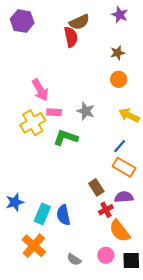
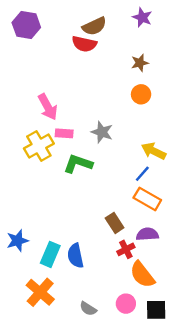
red semicircle: (71, 37) -> (84, 44), turned 114
yellow arrow: (129, 115) -> (154, 151), moved

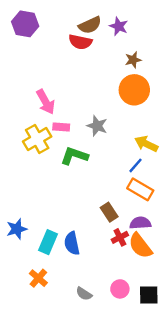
purple star: (142, 17) -> (119, 26), moved
orange circle: (141, 94) -> (134, 90), size x1.6
orange semicircle: (142, 275) -> (140, 246), moved
orange cross: (40, 292) -> (38, 278), size x0.7

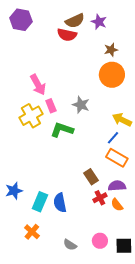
pink rectangle: (61, 127) -> (51, 106), turned 64
orange semicircle: (140, 246) -> (117, 205), size x0.6

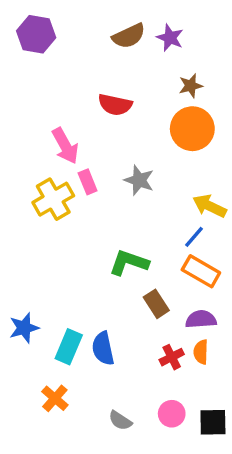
red semicircle: (67, 35) -> (115, 105), moved
green L-shape: (62, 130) -> (129, 263), moved
red cross: (100, 198) -> (172, 357), moved
orange semicircle: (117, 205) -> (201, 352), turned 40

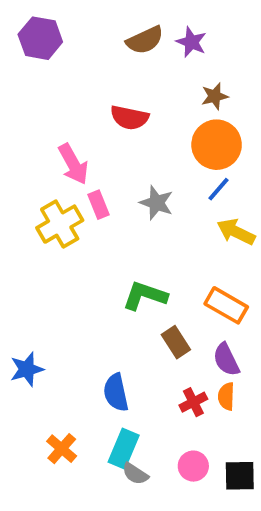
blue line: (194, 237) -> (218, 189), moved
purple semicircle: (201, 319) -> (226, 360), turned -112
cyan rectangle: (69, 347) -> (124, 449), moved

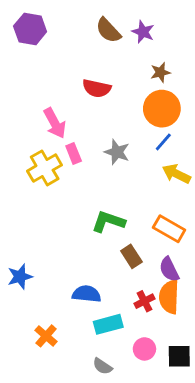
brown semicircle: (145, 40) -> (108, 30), turned 72
blue semicircle: (116, 392) -> (87, 294), turned 108
orange semicircle: (226, 396) -> (169, 297), size x1.6
cyan rectangle: (124, 449) -> (108, 324), moved, turned 52
gray semicircle: (135, 474) -> (102, 366), moved

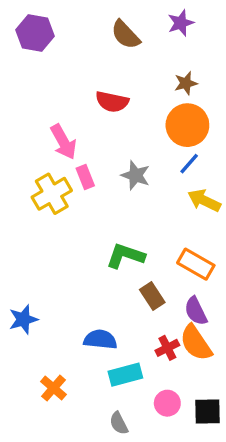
purple star: (143, 32) -> (181, 23), moved, turned 30
orange semicircle: (169, 297) -> (196, 343), turned -36
gray semicircle: (102, 366) -> (119, 423), turned 30

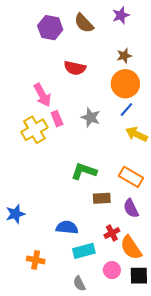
purple hexagon: (35, 33) -> (50, 28), moved
brown rectangle: (152, 296) -> (102, 198), turned -60
orange semicircle: (196, 343) -> (131, 248), moved
orange cross: (53, 388) -> (36, 260), turned -30

